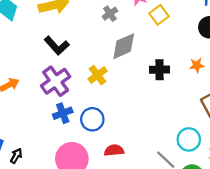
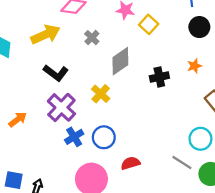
gray cross: (110, 14) -> (92, 38), moved

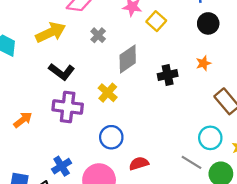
purple cross: (61, 107) -> (68, 107), turned -36
blue cross: (74, 137) -> (62, 166), moved

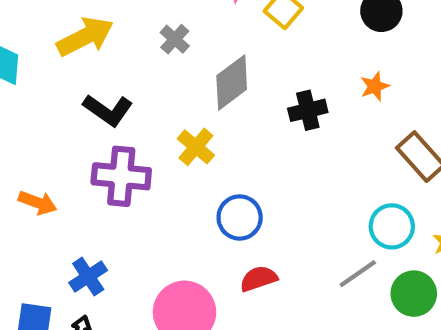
orange arrow: (23, 120) -> (38, 203), turned 60
blue circle: (111, 137) -> (240, 217), moved
gray line: (192, 162) -> (358, 274), turned -65
blue cross: (62, 166) -> (88, 276), moved

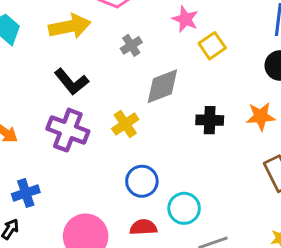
orange star: (375, 86) -> (261, 116), size x1.4
cyan circle: (392, 226) -> (184, 208), moved

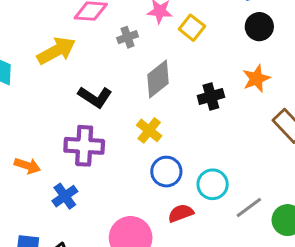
gray cross: (131, 45) -> (127, 37), moved, turned 30
black L-shape: (71, 82) -> (95, 97), moved
yellow cross: (125, 124) -> (149, 130), moved
blue cross: (26, 193) -> (65, 196), moved

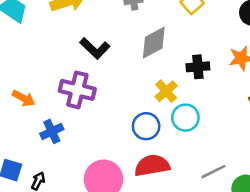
yellow cross: (149, 130) -> (166, 91), moved
cyan circle: (213, 184) -> (185, 118), moved
red semicircle: (181, 213) -> (152, 165), size x1.5

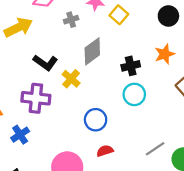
yellow cross: (166, 91) -> (71, 79), moved
cyan circle: (185, 118) -> (134, 94), moved
red semicircle: (152, 165) -> (105, 151), size x0.6

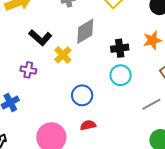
purple cross: (36, 98) -> (28, 70), size x0.6
gray line: (155, 149) -> (151, 104), moved

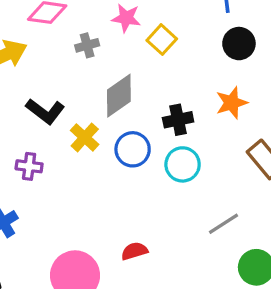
blue circle: (82, 95) -> (133, 149), moved
gray line: (151, 104) -> (224, 224), moved

